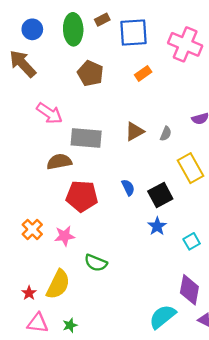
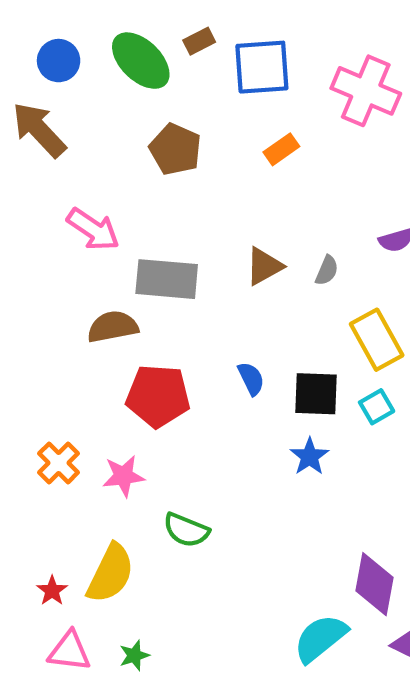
green ellipse: (73, 29) -> (141, 61), turned -44
black square: (160, 195) -> (316, 394), turned 30
cyan square: (192, 241) -> (377, 407), moved

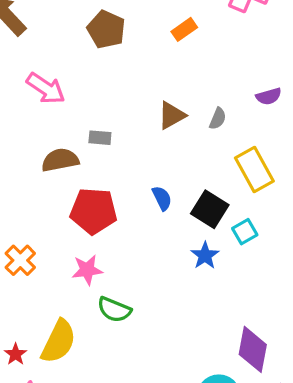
gray rectangle: (167, 279) -> (100, 138), moved, size x0.5
black square: (316, 394) -> (210, 209), turned 30
cyan square: (377, 407) -> (245, 232), moved
pink star: (123, 476) -> (87, 270), moved

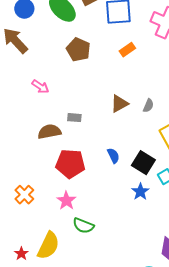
pink arrow: (46, 88) -> (40, 87), size x0.7
pink star: (87, 270) -> (66, 201), turned -30

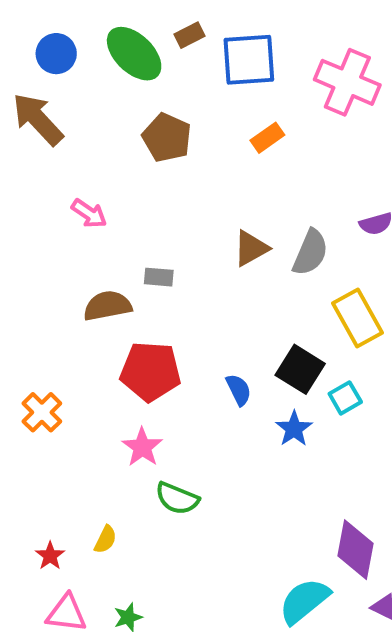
gray semicircle: (148, 106) -> (310, 252), size x1.6
blue semicircle: (113, 156) -> (239, 390), moved
orange cross: (24, 195) -> (42, 412), moved
yellow semicircle: (48, 246) -> (105, 539), size x0.5

